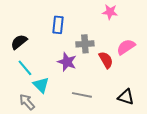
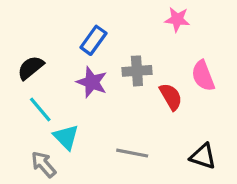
blue rectangle: (58, 25) -> (93, 40), turned 30
pink semicircle: (126, 47) -> (203, 76), turned -78
purple star: (67, 62) -> (92, 82), moved

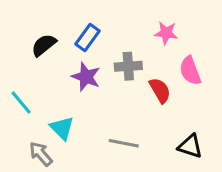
pink star: (177, 19) -> (166, 33), moved
black semicircle: (31, 68) -> (44, 45), moved
cyan line: (40, 110) -> (21, 102), moved

